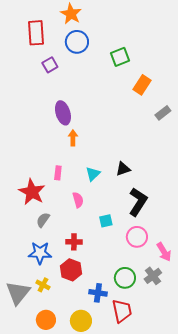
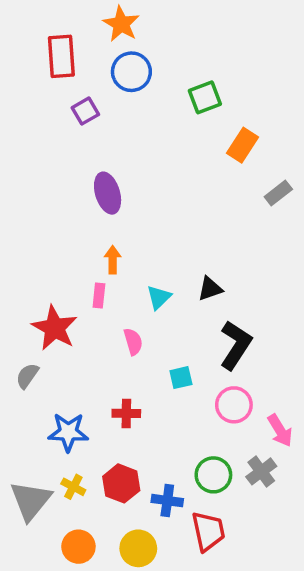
orange arrow: (73, 138) -> (113, 260), moved
gray semicircle: (43, 220) -> (27, 376), moved
red hexagon: (71, 270) -> (121, 483), moved

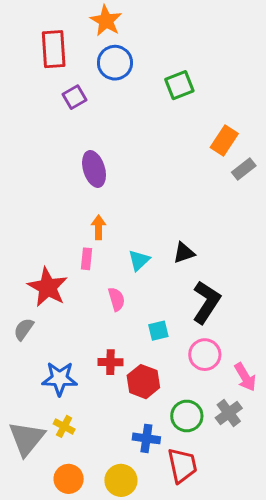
orange rectangle: (242, 145) -> (224, 141), moved
red hexagon: (121, 483) -> (143, 382), moved

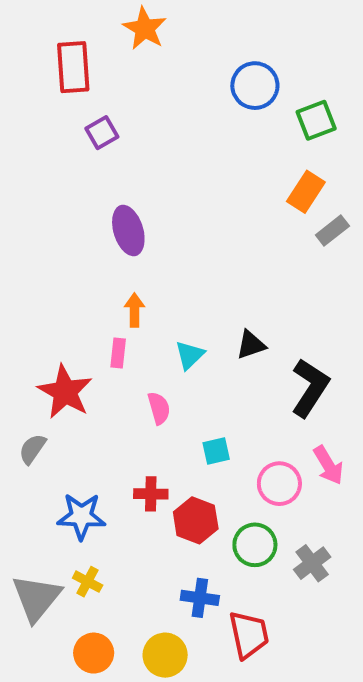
blue circle: (115, 63) -> (255, 86), moved
green square: (179, 85) -> (316, 120), moved
black L-shape: (206, 302) -> (310, 388), moved
pink arrow: (245, 377) -> (328, 465), moved
green circle: (187, 416) -> (255, 545), moved

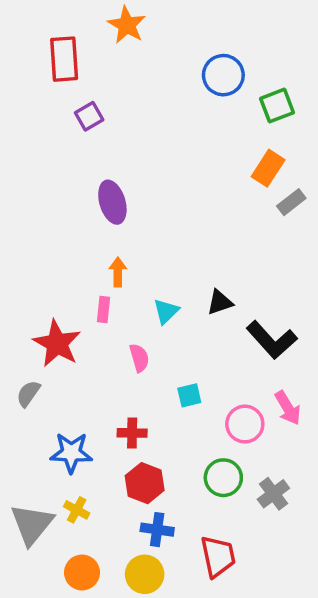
black L-shape: (310, 388) -> (272, 340), turned 105
red hexagon: (196, 520) -> (145, 483), moved
blue cross: (200, 598) -> (157, 530), moved

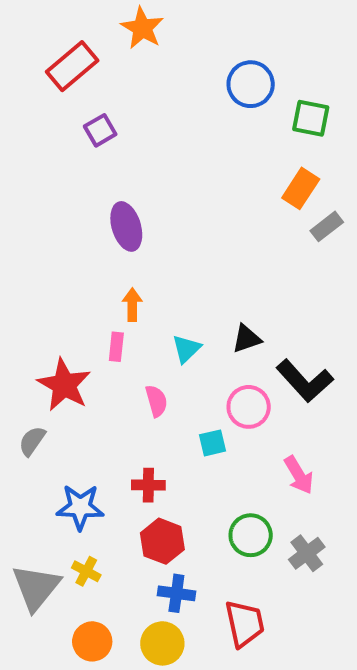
red rectangle: (64, 59) -> (72, 66), turned 54
green square: (277, 106) -> (311, 118), turned 32
pink arrow: (288, 408) -> (299, 475), moved
pink circle: (245, 424) -> (249, 407), moved

